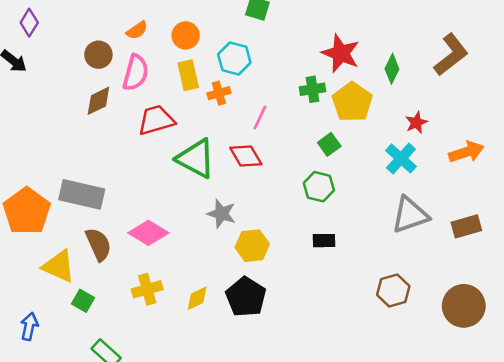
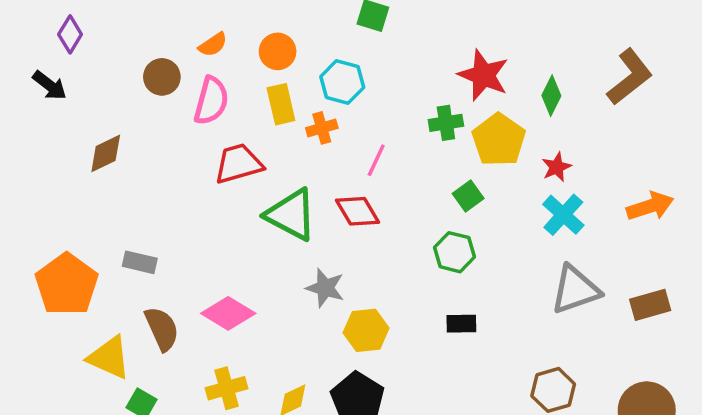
brown diamond: (98, 101) -> (106, 153), moved
red star: (416, 123) -> (557, 167), moved
gray rectangle: (82, 194) -> (140, 262), size x0.6

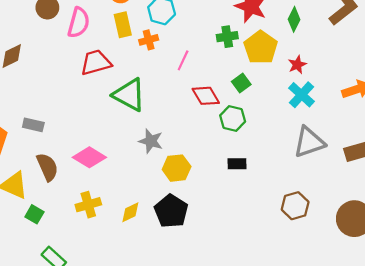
red diamond: (358, 211) -> (206, 96), moved

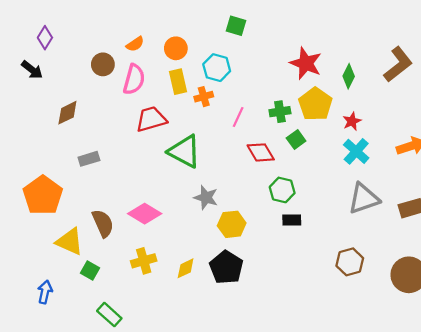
green cross: (227, 37) -> (280, 112), moved
green hexagon: (233, 118) -> (282, 190), moved
gray rectangle: (33, 125) -> (89, 159), moved, turned -30

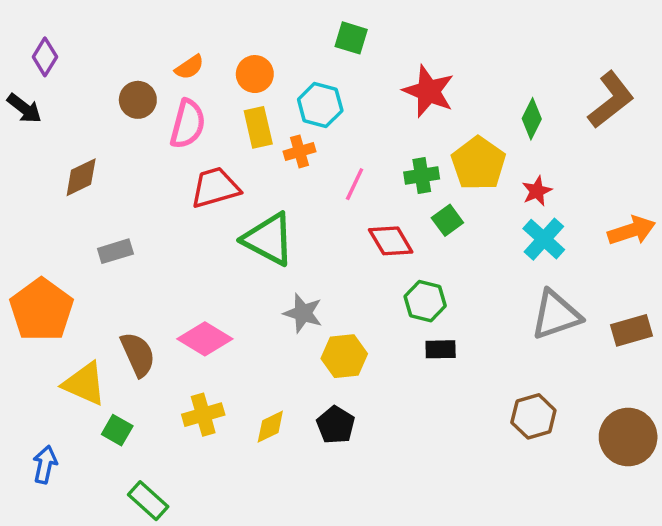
red star: (306, 63) -> (429, 91), moved
black pentagon: (226, 267) -> (336, 425), size x0.7

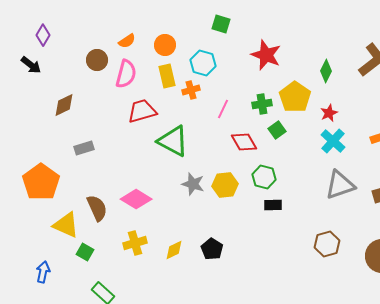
yellow hexagon: (344, 356) -> (225, 185), moved

